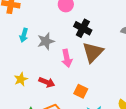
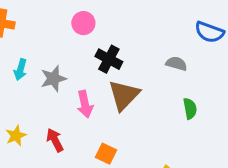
red arrow: (47, 82) -> (55, 140), turned -140

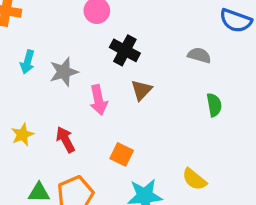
brown triangle: (124, 95) -> (141, 90), size x0.6

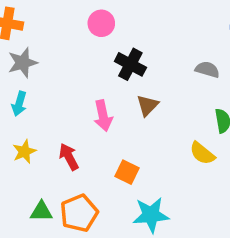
cyan arrow: (27, 62) -> (19, 104), moved
gray star: (64, 72) -> (23, 63), moved
yellow semicircle: (194, 179) -> (202, 153), moved

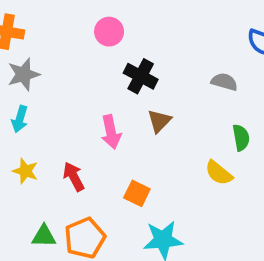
yellow star: (24, 152) -> (25, 171), turned -30

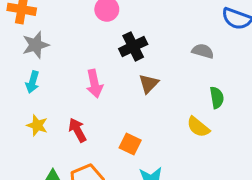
black cross: (141, 76) -> (133, 46), turned 36
pink arrow: (111, 132) -> (94, 84), moved

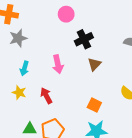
cyan arrow: (33, 82) -> (24, 68), moved
orange square: (130, 144) -> (94, 105), moved

